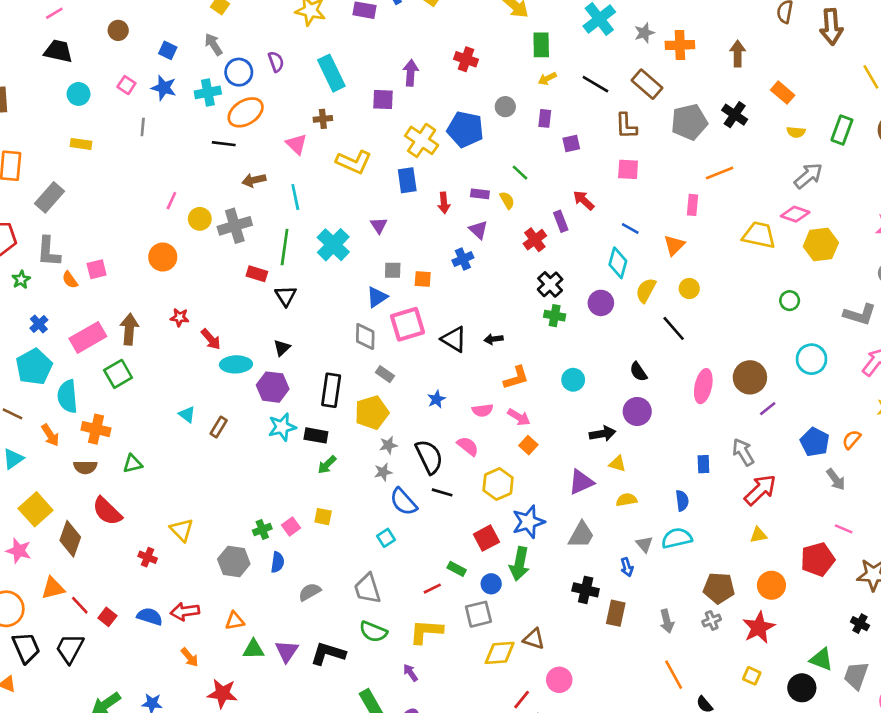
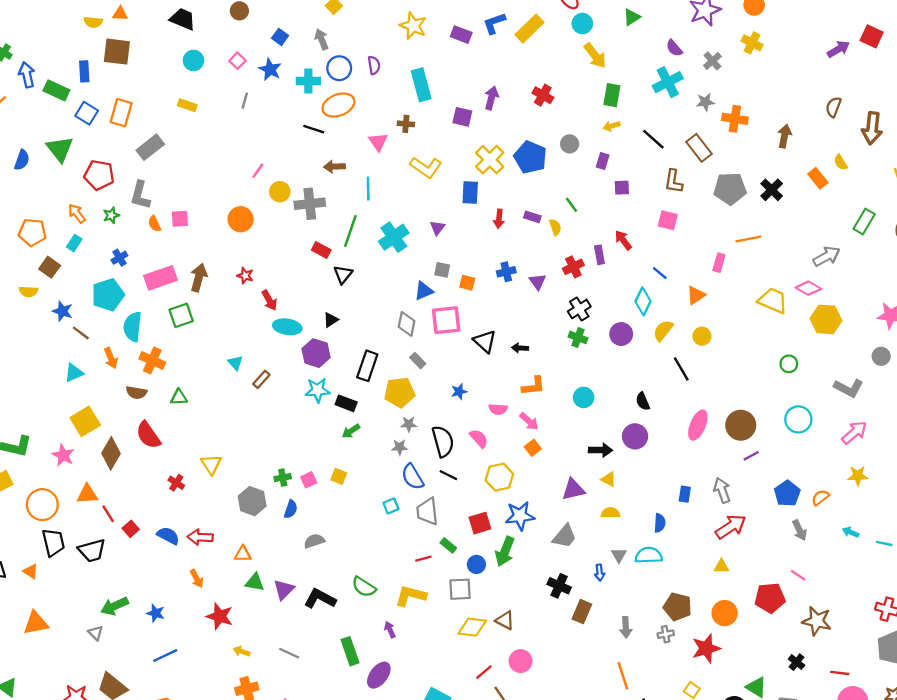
yellow semicircle: (796, 132) -> (841, 162), moved, turned 42
purple triangle: (478, 230) -> (538, 282), moved
gray trapezoid: (367, 589) -> (427, 511), moved
black trapezoid: (70, 648) -> (92, 551), turned -144

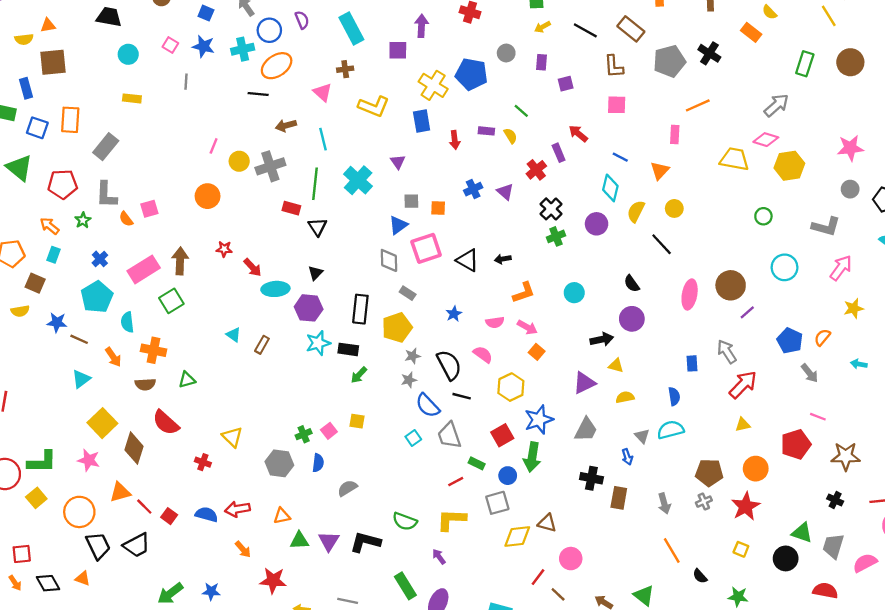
cyan semicircle: (133, 327) -> (127, 322), size x0.7
green cross: (578, 337) -> (556, 236), turned -30

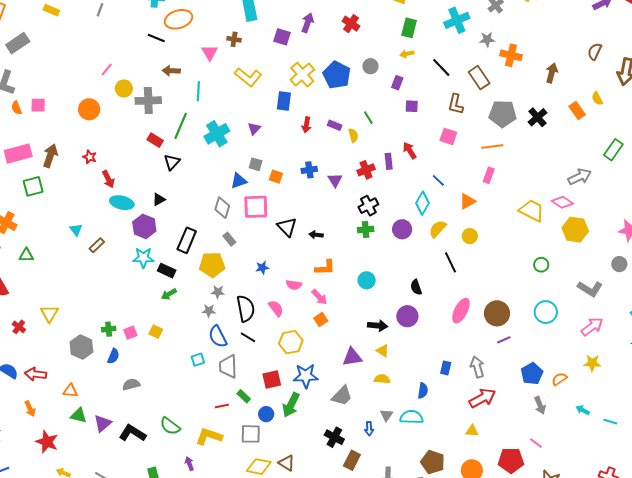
orange line: (698, 105) -> (492, 147), moved

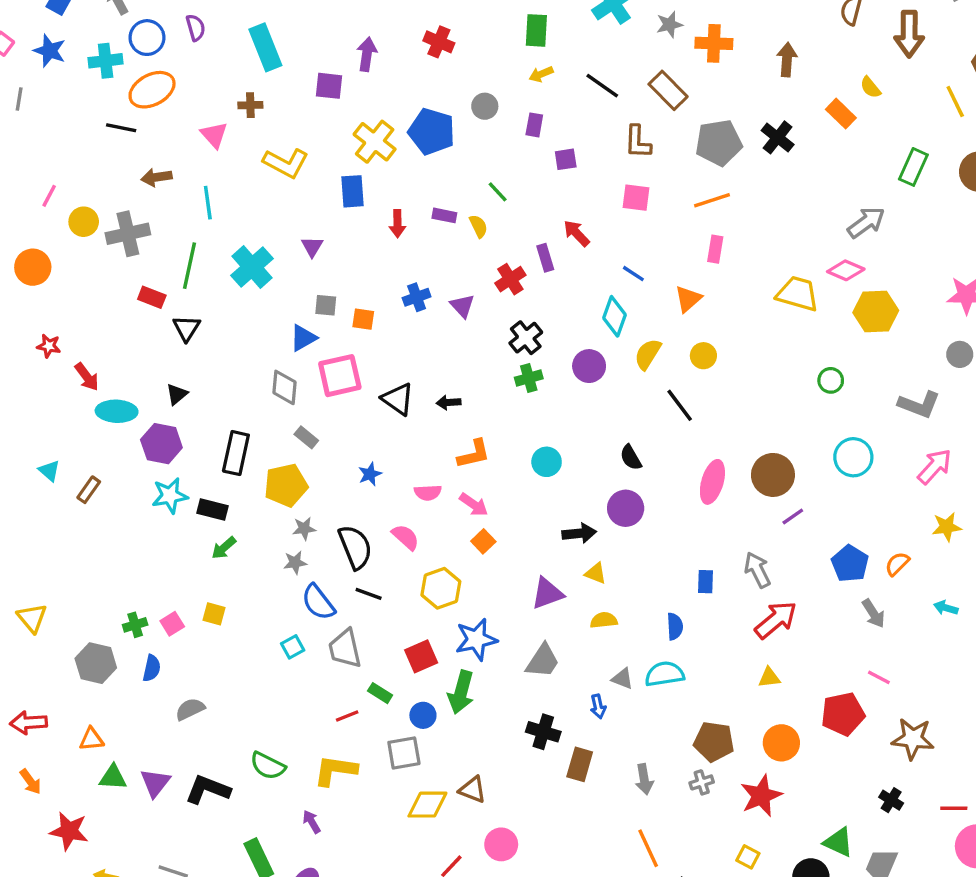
gray triangle: (386, 415) -> (623, 679), turned -32

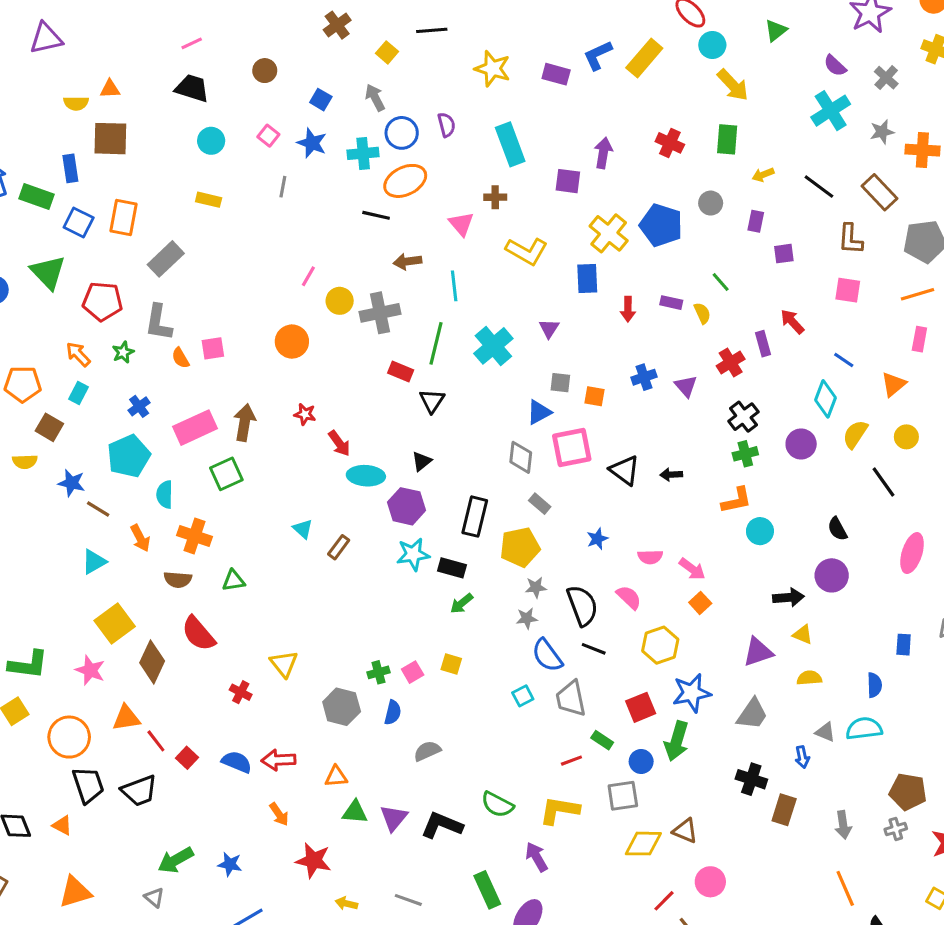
green rectangle: (536, 30) -> (727, 139), moved
orange L-shape: (474, 454) -> (736, 500), moved
purple arrow: (312, 822) -> (537, 857), size x1.4

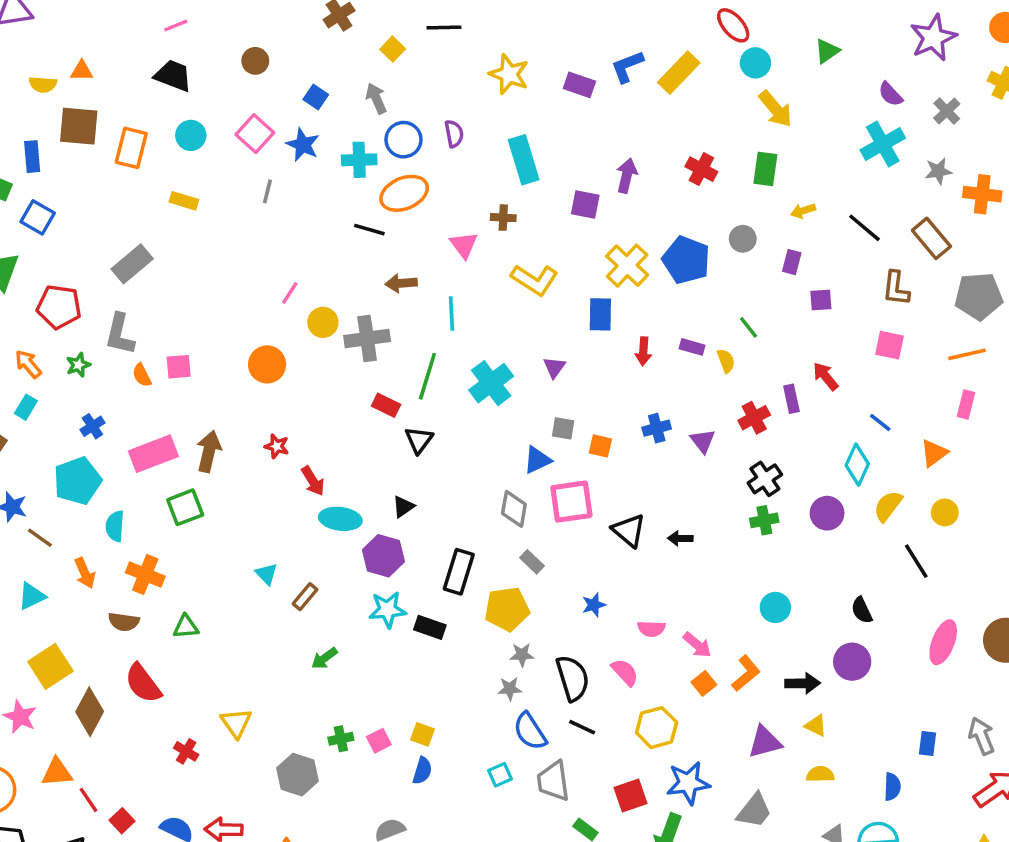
pink square: (268, 136) -> (255, 134), size x1.5
orange rectangle: (123, 217) -> (131, 148), moved
orange L-shape: (736, 500) -> (746, 673), moved, turned -32
green arrow: (462, 603) -> (324, 658), moved
blue semicircle: (393, 713) -> (422, 771), moved

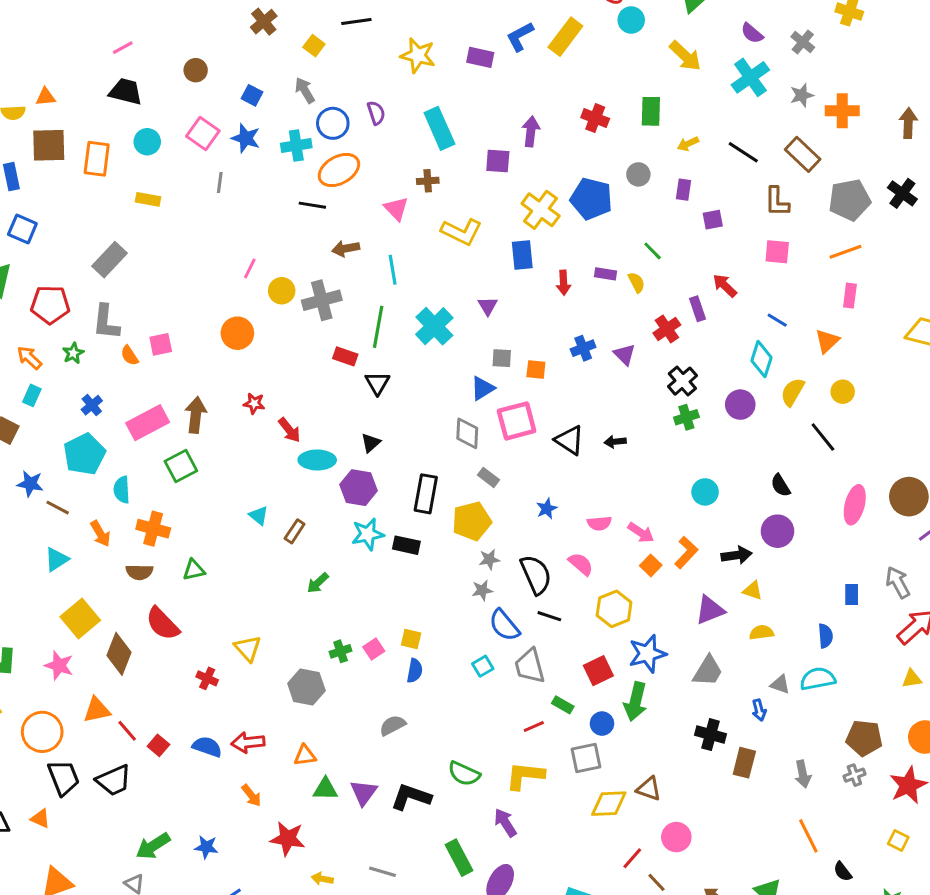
yellow arrow: (776, 109) -> (685, 56), moved

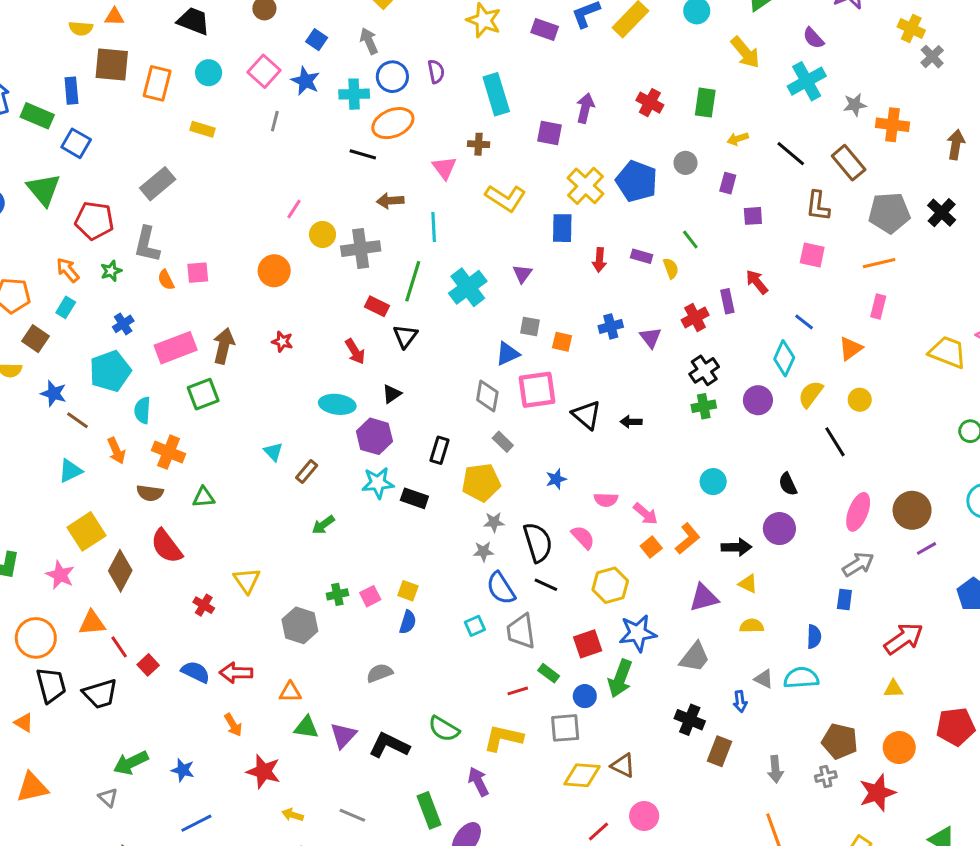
gray cross: (803, 42) -> (932, 57), moved
red arrow: (289, 430) -> (355, 351), moved
black rectangle: (426, 494) -> (440, 450), size x0.7
gray arrow: (898, 582) -> (858, 564), moved, turned 80

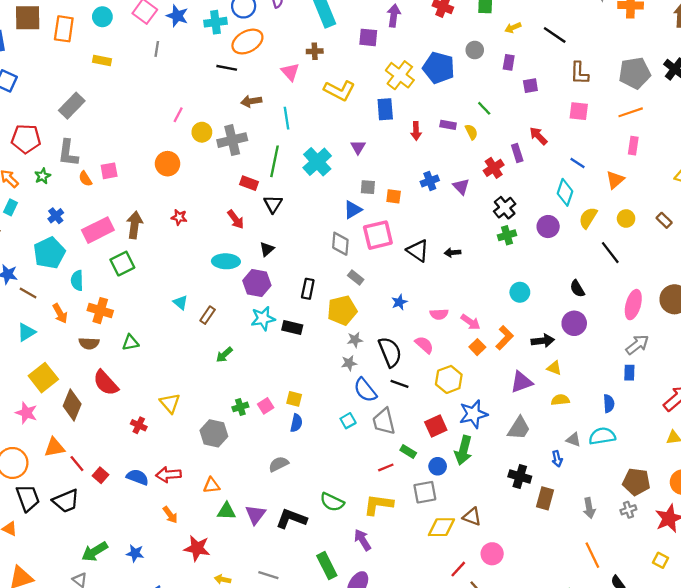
brown rectangle: (849, 163) -> (664, 220), moved, size x0.6

